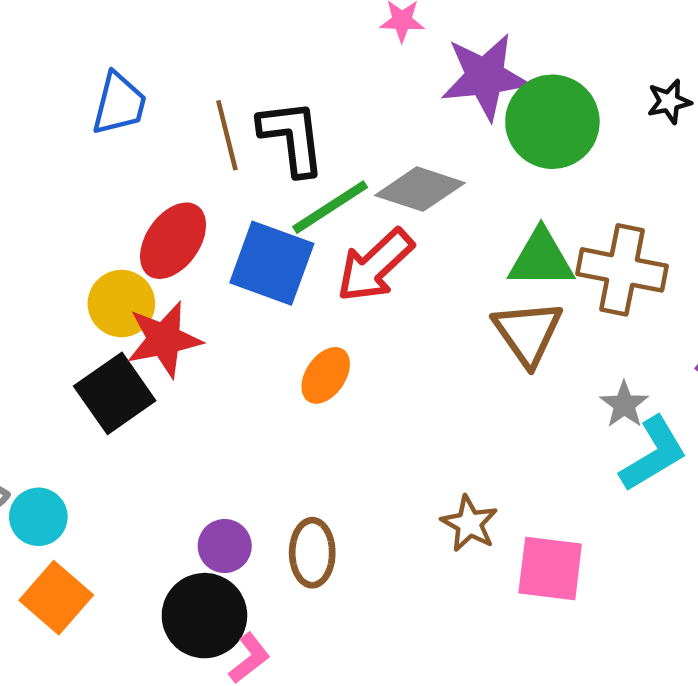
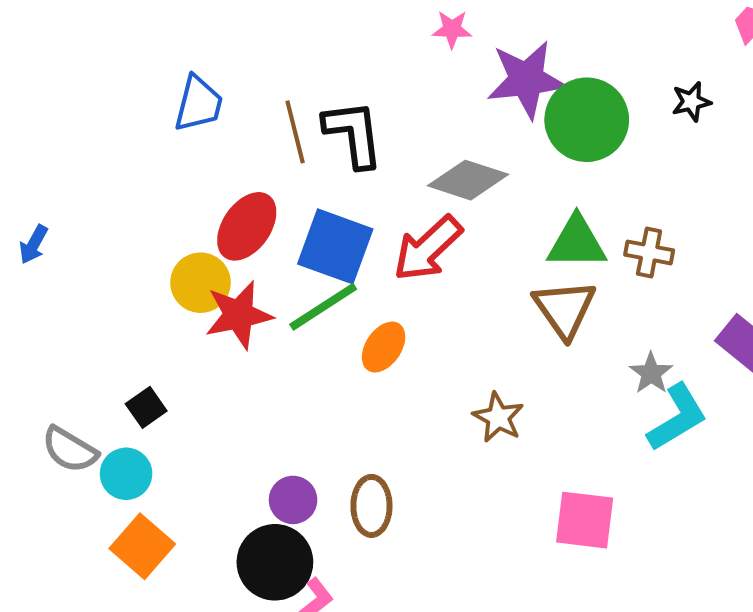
green line: (330, 207) -> (323, 307), moved
brown cross: (622, 270) -> (649, 252), size x0.6
black square: (115, 393) -> (146, 407), moved, size x0.6
brown star: (469, 524) -> (498, 417), moved

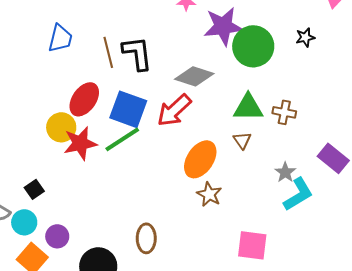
brown triangle: (565, 309) -> (242, 140), size x0.6
orange ellipse: (384, 347) -> (200, 159), moved, size x1.5
purple circle: (293, 500) -> (57, 236), moved

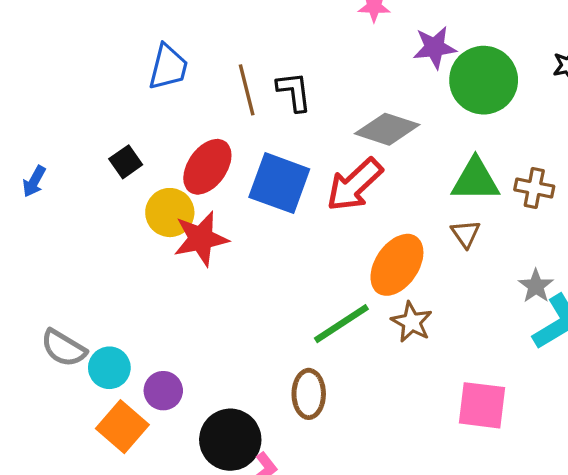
purple star: (223, 26) -> (435, 47), size x0.7
black L-shape: (137, 53) -> (294, 92), size x0.7
green line: (122, 139) -> (341, 324), moved
black square: (34, 189) -> (126, 162), moved

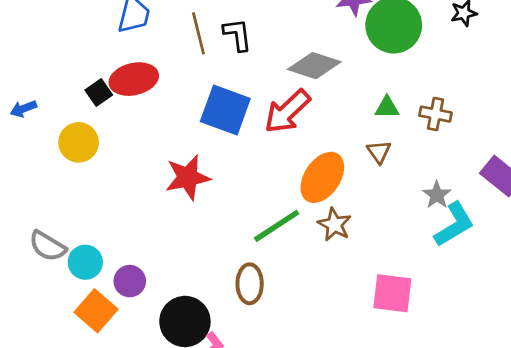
red ellipse: (207, 167) -> (134, 79), moved, turned 42
green triangle: (475, 180) -> (387, 107), size x0.6
blue arrow: (34, 181) -> (23, 109), turned 40
yellow circle: (170, 213) -> (79, 142), moved
red star: (201, 239) -> (188, 177), moved

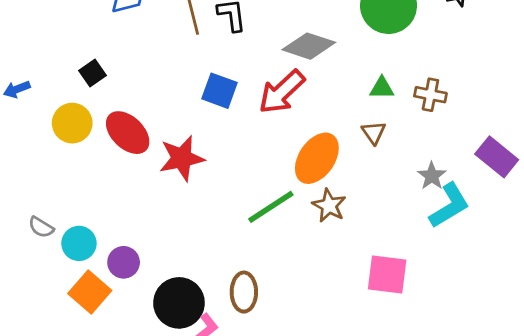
red ellipse: (134, 79) -> (128, 133), moved, turned 57
blue square: (225, 110) -> (220, 91), size x0.7
gray semicircle: (48, 246) -> (41, 227), size x0.7
brown ellipse: (250, 284) -> (244, 292), moved

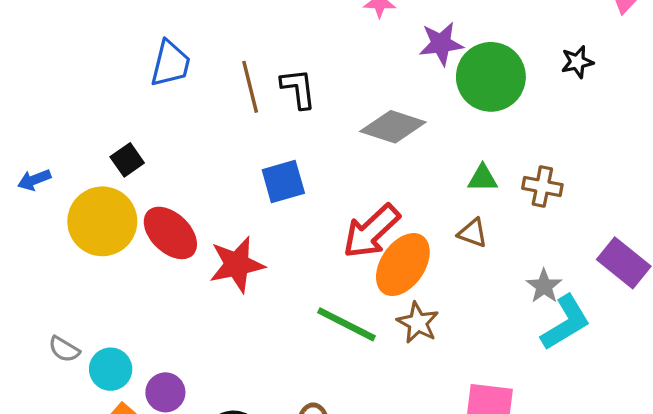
blue square: (220, 91) -> (283, 181), turned -36
red arrow: (282, 92) -> (371, 231), moved
yellow circle: (72, 123) -> (102, 221), size x1.4
brown triangle: (374, 133) -> (473, 233), turned -35
green line: (271, 207) -> (346, 324), turned 60

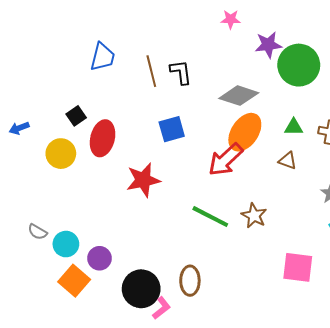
yellow circle: (102, 221) -> (61, 154), size x0.7
red ellipse: (170, 233) -> (103, 138), moved, turned 60
orange ellipse: (403, 265) -> (245, 132), moved

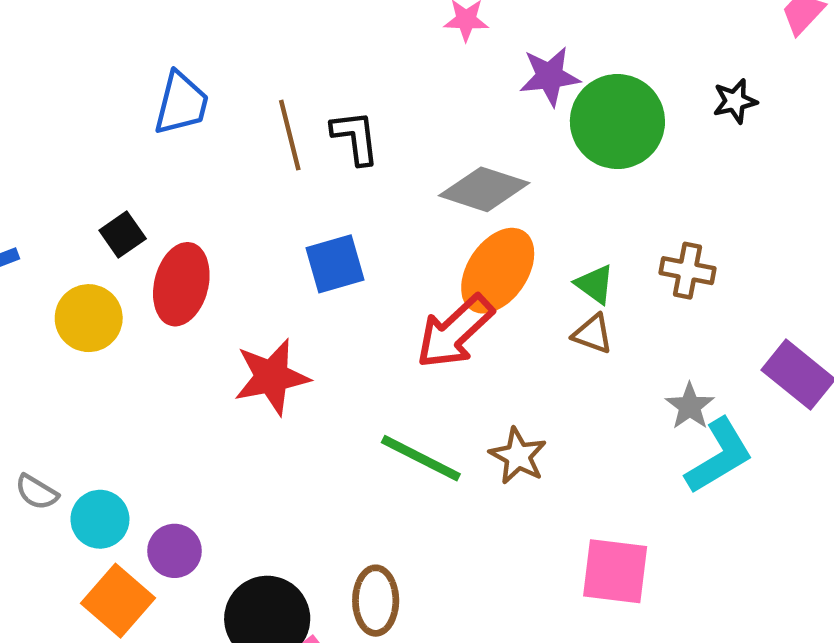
green triangle: (294, 127) -> (595, 284), moved, turned 36

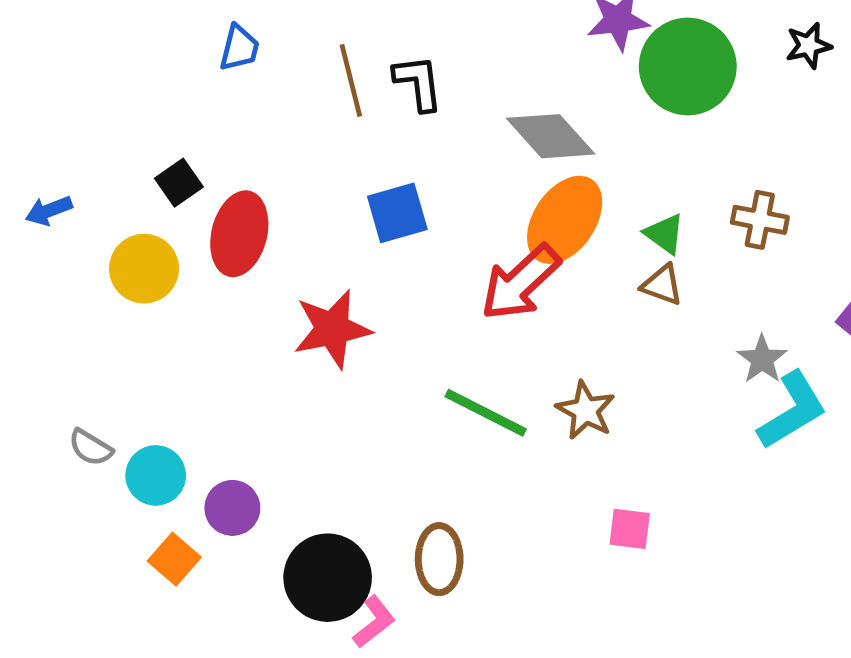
blue trapezoid: (181, 103) -> (239, 48), size x0.7
gray diamond: (484, 189) -> (551, 136), turned 30
pink square: (615, 571) -> (630, 529), moved, size x0.6
orange square: (118, 601) -> (174, 559), size x0.7

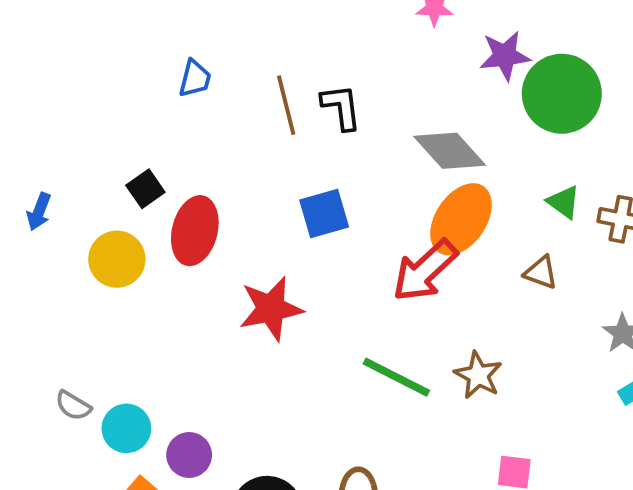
blue arrow: (49, 211) -> (39, 212), turned -48
green triangle: (665, 234) -> (564, 202), moved

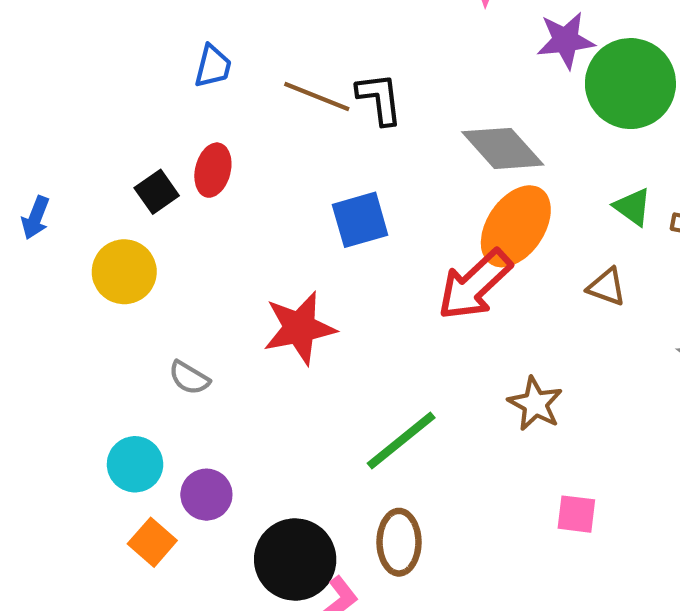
brown line: (286, 105) -> (317, 97), turned -54
red ellipse: (195, 231) -> (213, 170), moved, size x0.7
green line: (396, 377) -> (401, 441), moved, turned -66
gray semicircle: (73, 406) -> (189, 378), moved

